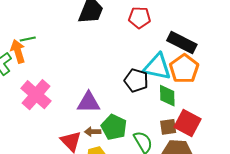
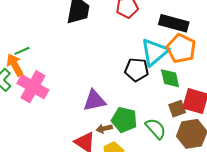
cyan triangle: (157, 67) -> (154, 52), turned -40
pink cross: (36, 95) -> (33, 87), moved

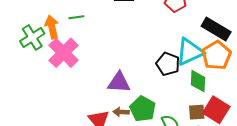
green line: (22, 51) -> (76, 17), moved

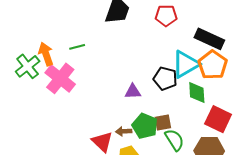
green line: (76, 17) -> (77, 47), moved
purple triangle: (119, 82) -> (133, 92), moved, size x0.7
brown square: (197, 112) -> (163, 123), moved

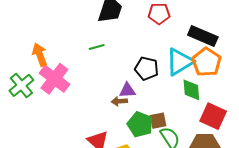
green line: (77, 47) -> (97, 47), moved
green cross: (28, 66) -> (21, 85), moved
black pentagon: (165, 79) -> (147, 69), moved
brown arrow: (124, 131) -> (119, 101), moved

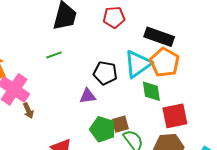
brown arrow: (119, 101) -> (28, 111), moved, turned -105
red square: (213, 116) -> (175, 116), turned -32

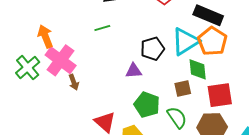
black pentagon: (105, 73) -> (152, 49), turned -30
brown square: (120, 124) -> (183, 88), moved

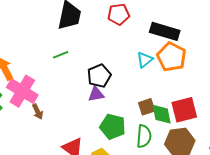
cyan triangle: (185, 41) -> (145, 60), size x0.6
black pentagon: (152, 49) -> (99, 76), moved
green diamond: (198, 69) -> (162, 114), moved
green semicircle: (177, 117) -> (144, 136), turned 45

